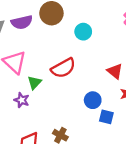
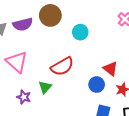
green triangle: (34, 83) -> (45, 87), moved
blue circle: (93, 100) -> (97, 85), moved

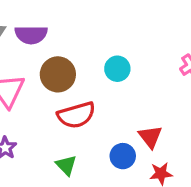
brown circle: (50, 15) -> (58, 74), moved
green triangle: (45, 87) -> (66, 165), moved, turned -40

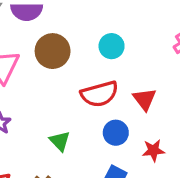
red semicircle: (76, 115) -> (99, 94), moved
red triangle: (150, 137) -> (145, 99), moved

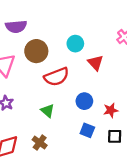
red semicircle: (99, 94) -> (57, 77), moved
red triangle: (145, 99) -> (95, 63), moved

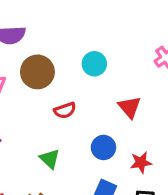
red triangle: (95, 63) -> (130, 107), moved
red semicircle: (57, 77) -> (65, 110), size x0.6

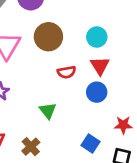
red triangle: (130, 107) -> (100, 66), moved
blue circle: (103, 147) -> (97, 92), moved

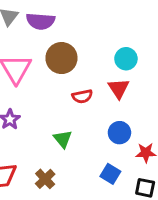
cyan circle: (97, 37) -> (126, 59), moved
blue circle: (97, 92) -> (119, 133), moved

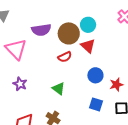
purple semicircle: (41, 21) -> (41, 30), moved
brown circle: (61, 58) -> (69, 33), moved

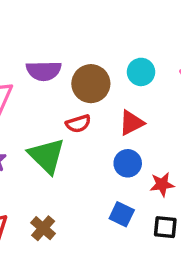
cyan circle: (88, 25) -> (141, 72), moved
red triangle: (88, 46) -> (131, 123), moved, turned 42
green triangle: (58, 89) -> (47, 156), moved, size x1.6

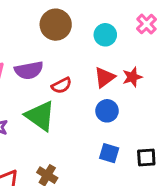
purple semicircle: (44, 71) -> (29, 70), moved
brown circle: (91, 84) -> (56, 25), moved
red star: (162, 184) -> (132, 77), moved

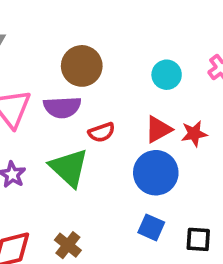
brown circle: (56, 25) -> (82, 66), moved
blue circle: (107, 111) -> (156, 173), size x1.5

